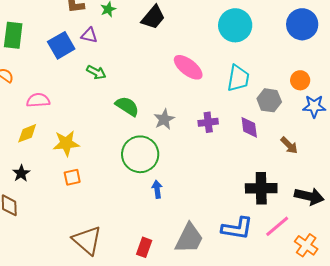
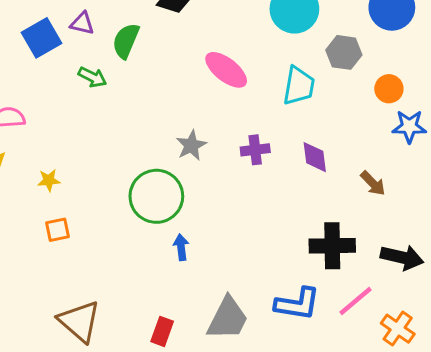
gray hexagon: (269, 100) -> (344, 52), moved
green semicircle: (127, 106) -> (126, 41), moved, turned -100
yellow star: (66, 143) -> (49, 180), size x0.6

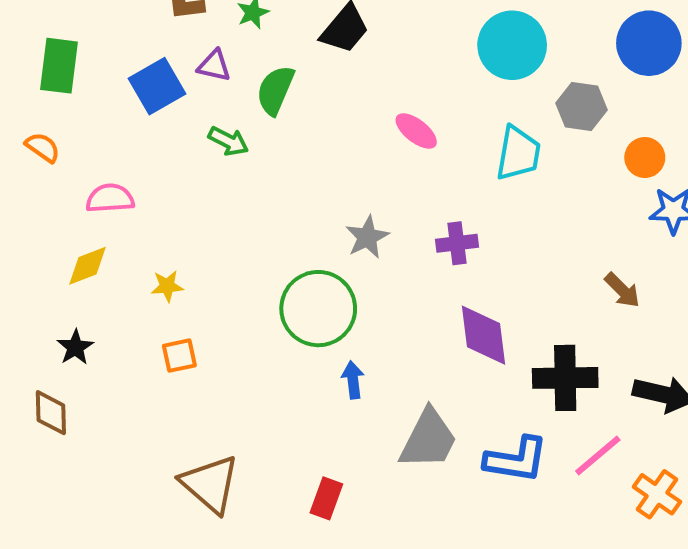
pink ellipse: (226, 70) -> (416, 131), size x0.7
purple diamond: (315, 157) -> (484, 335), moved, size x1.4
gray trapezoid: (228, 318) -> (428, 439), moved

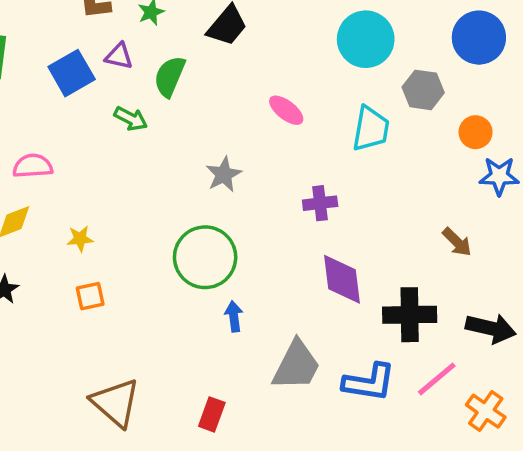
gray star: (367, 237) -> (224, 174), moved

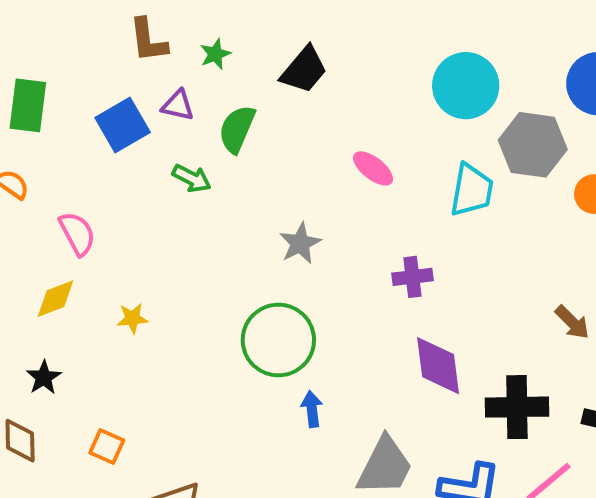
gray hexagon: (423, 90) -> (533, 145), size x1.4
pink semicircle: (33, 166) -> (77, 234), turned 66
orange square: (90, 296) -> (107, 446), moved, turned 36

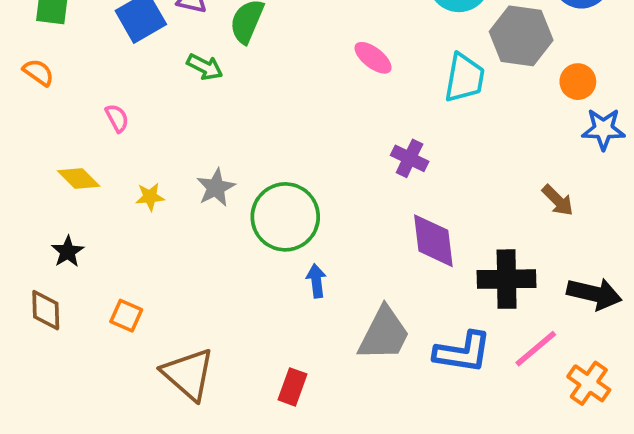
pink semicircle: (77, 234) -> (117, 118), moved, size x0.7
gray star: (300, 243) -> (216, 188), moved
purple cross: (412, 277) -> (410, 158), turned 33
yellow diamond: (56, 299) -> (79, 178), turned 66

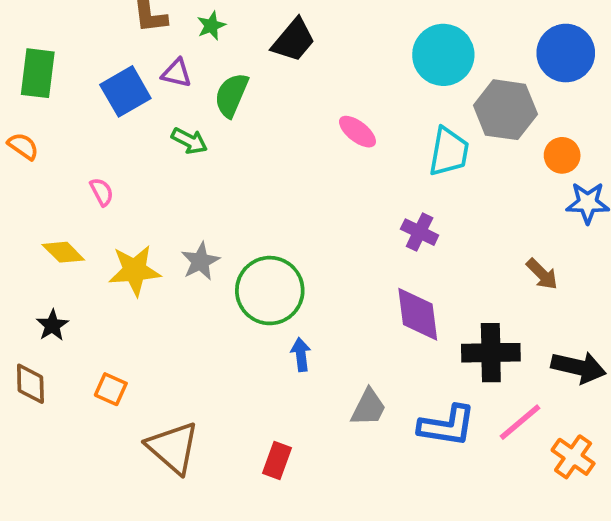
purple cross: (410, 158) -> (420, 232), moved
yellow star: (150, 197) -> (135, 270), size x1.8
gray trapezoid: (384, 334) -> (368, 407), size x0.7

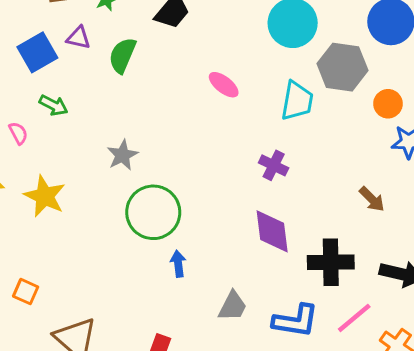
green arrow: (189, 141) -> (53, 105), moved
gray star: (200, 261) -> (122, 155), moved
yellow star: (135, 270) -> (45, 196), turned 30

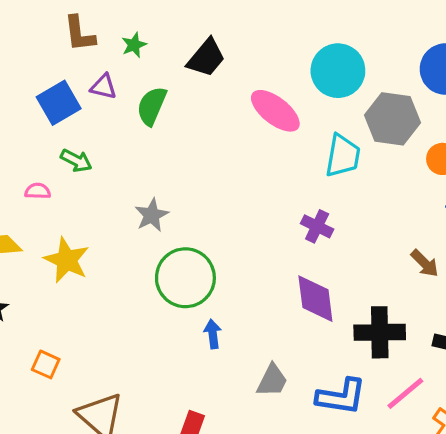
pink ellipse: (224, 85) -> (275, 111), moved, size x1.5
pink semicircle: (18, 133) -> (38, 191), turned -60

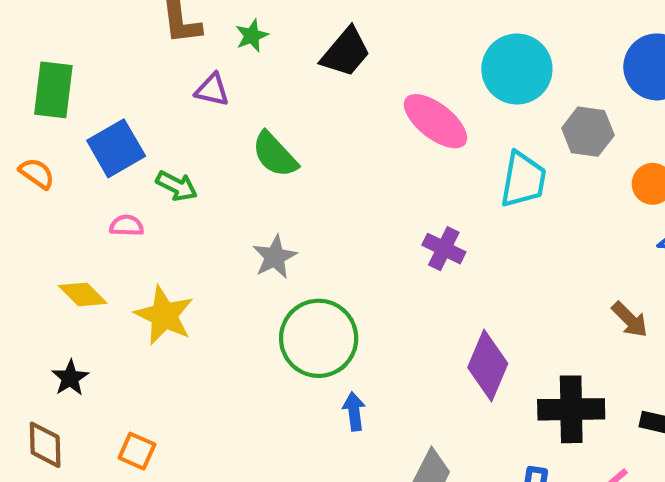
blue square: (59, 103) -> (116, 148), moved
green semicircle: (152, 106) -> (275, 155), moved, turned -66
gray hexagon: (393, 119) -> (588, 132), size x0.7
purple cross: (317, 226) -> (444, 249), moved
purple diamond: (315, 299) -> (488, 365), turned 30

